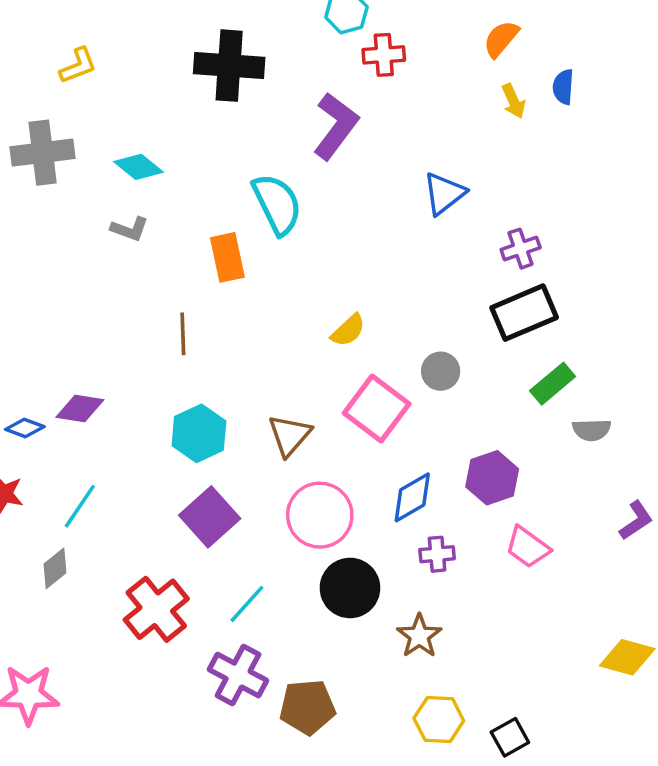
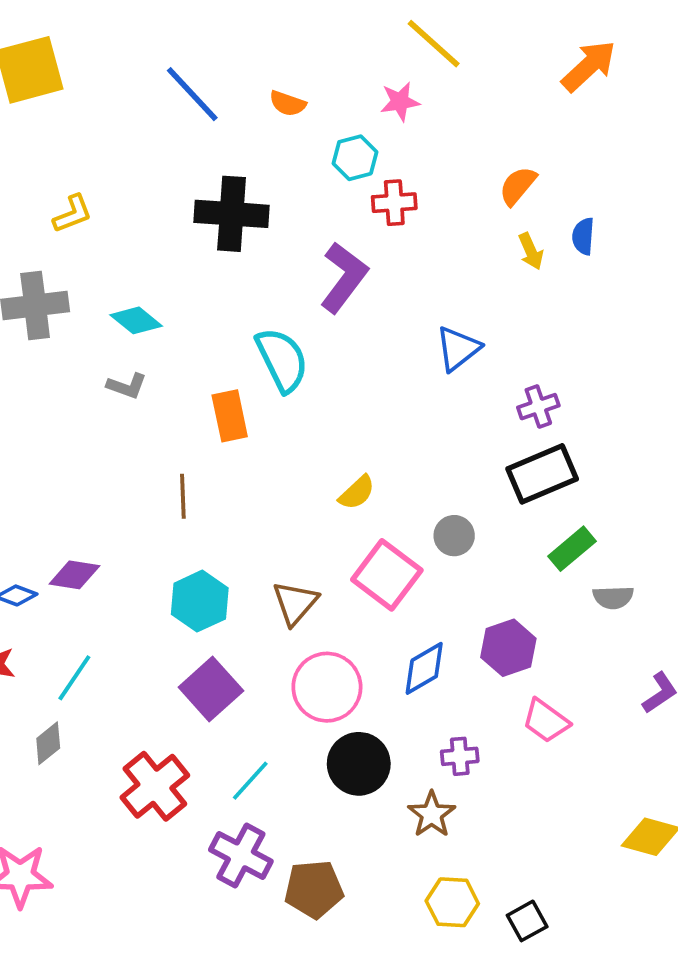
purple cross: (437, 554) -> (460, 756), moved

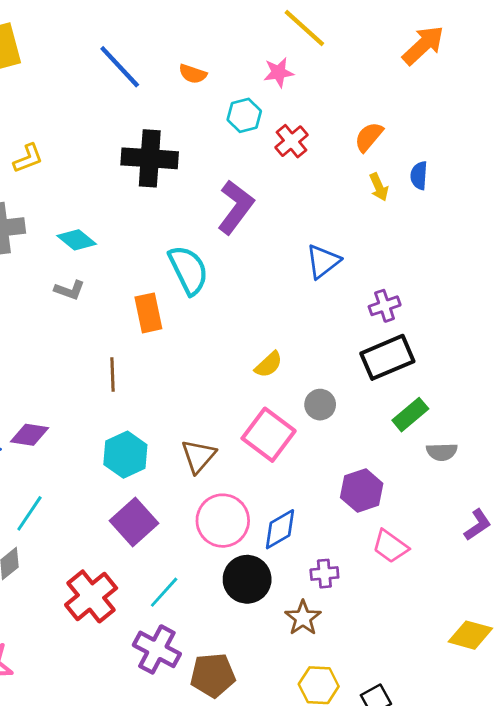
red cross: (394, 203) -> (291, 141), moved, turned -36
yellow semicircle: (357, 493) -> (269, 364), moved
blue diamond: (424, 668) -> (280, 529), moved

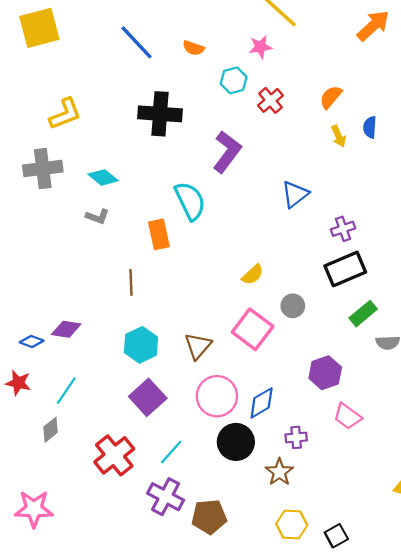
yellow L-shape: (28, 158) -> (65, 114), size x1.4

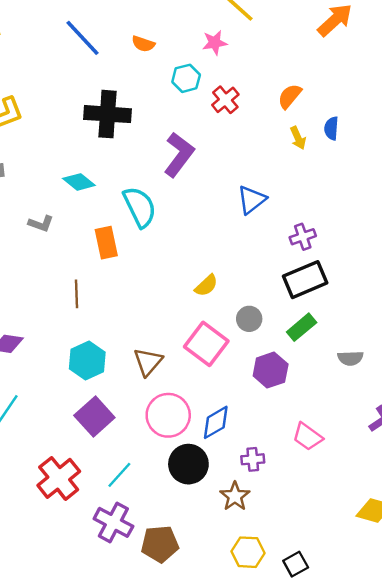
cyan diamond: (103, 177) -> (79, 182), moved
green rectangle: (363, 314) -> (302, 327), moved
purple hexagon: (325, 373) -> (271, 370), moved

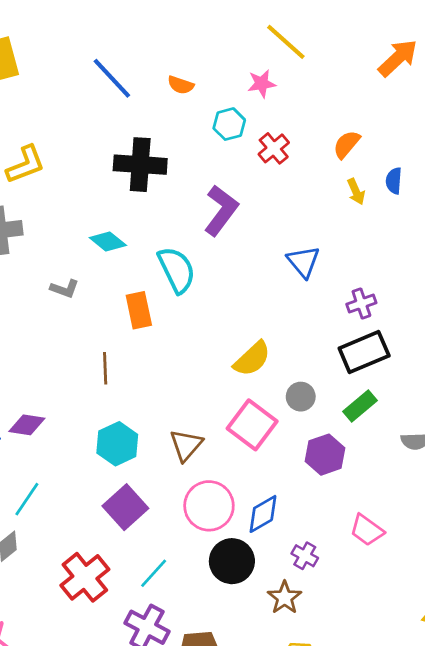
blue triangle: (252, 200) -> (303, 262), turned -32
yellow semicircle: (206, 286) -> (252, 359), size x1.4
purple cross: (253, 459) -> (305, 556), turned 35

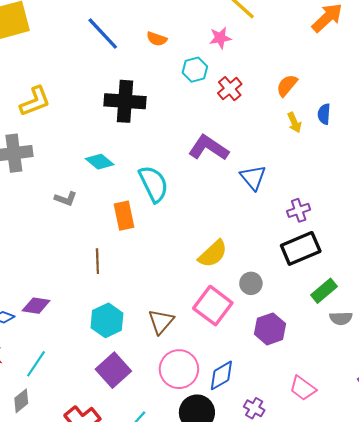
purple L-shape: (221, 210) -> (209, 148), moved, turned -93
green rectangle: (360, 406) -> (324, 291), moved

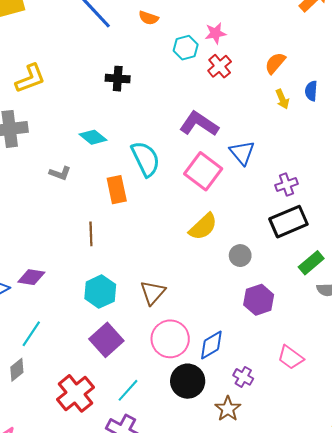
pink star: (220, 38) -> (215, 33), moved
black cross: (125, 101) -> (118, 79), size x0.6
pink square: (213, 306) -> (203, 171), moved

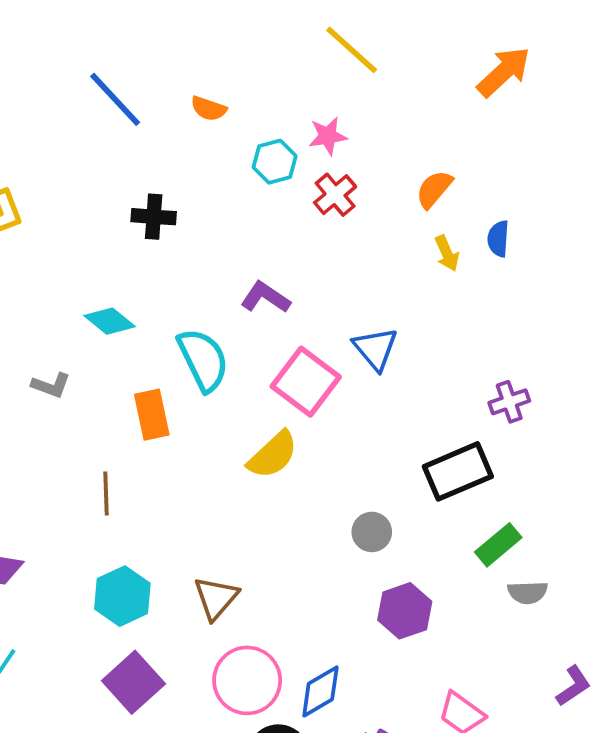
purple L-shape: (199, 124) -> (265, 297), moved, size x0.7
purple cross: (286, 185) -> (509, 402), moved
yellow semicircle: (203, 227) -> (273, 455), moved

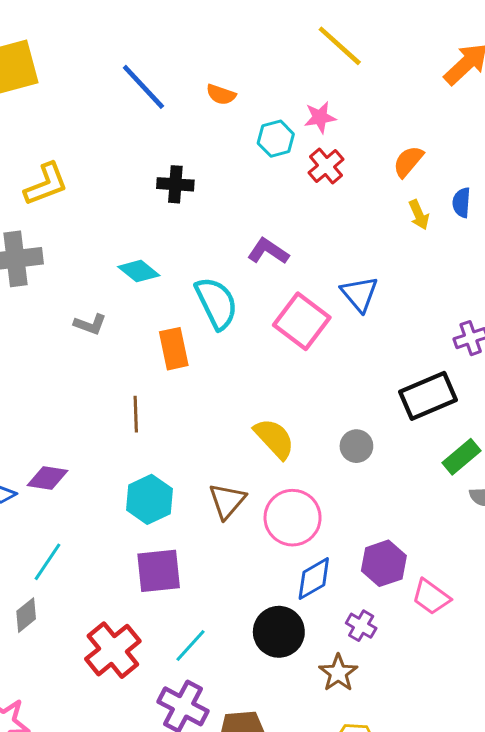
yellow semicircle: (273, 455) -> (274, 438), moved, turned -90
purple hexagon: (405, 611) -> (384, 563), moved
pink circle: (247, 680) -> (293, 518), moved
purple square: (133, 682) -> (159, 571), turned 36

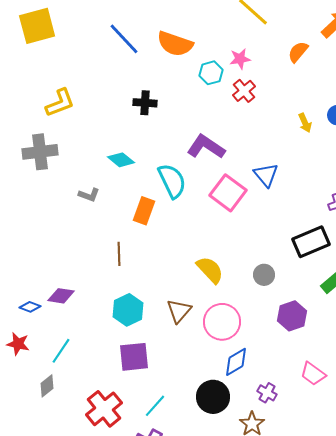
orange semicircle: (221, 94) -> (175, 44), size x1.8
orange semicircle: (408, 161) -> (298, 52), moved
purple L-shape: (268, 251) -> (206, 147), size x1.4
orange rectangle: (174, 349) -> (144, 211), turned 32
purple hexagon: (384, 563) -> (292, 316), moved

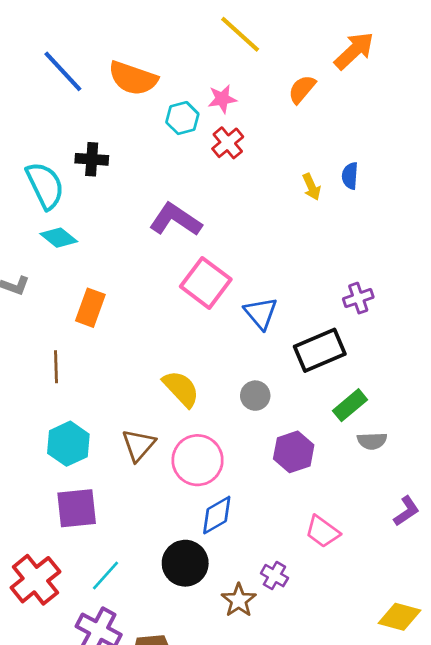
blue triangle: (266, 175) -> (261, 313), moved
cyan semicircle: (172, 181) -> (45, 185), moved
purple cross: (267, 393) -> (274, 576), moved

